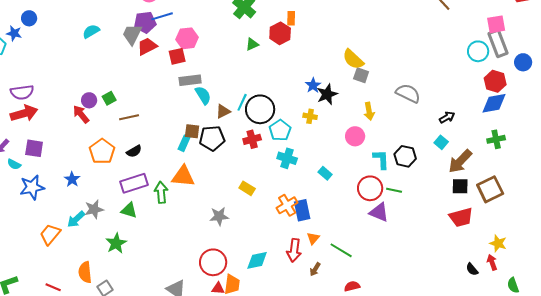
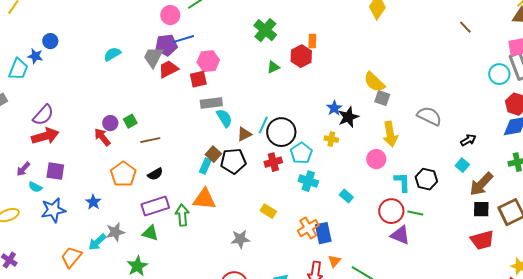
purple semicircle: (22, 92) -> (43, 115), turned -40
yellow arrow: (369, 111) -> (390, 134), size x1.4
brown square: (192, 131) -> (213, 154), turned 35

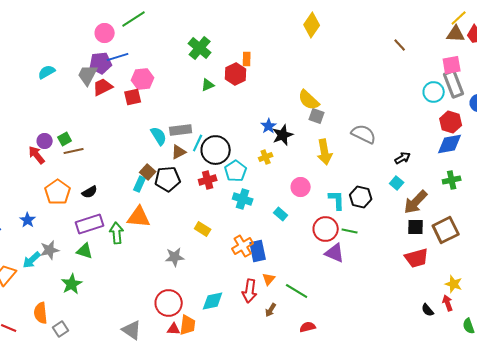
gray rectangle: (211, 103) -> (181, 130), moved
yellow cross: (331, 139) -> (266, 157), turned -32
brown line: (150, 140) -> (74, 151), moved
pink circle: (376, 159) -> (301, 187), moved

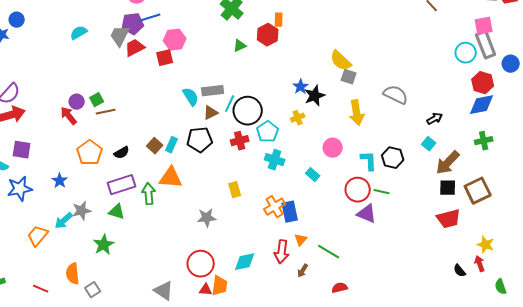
brown square: (148, 172) -> (155, 146), moved
yellow rectangle: (203, 229) -> (235, 190), turned 42

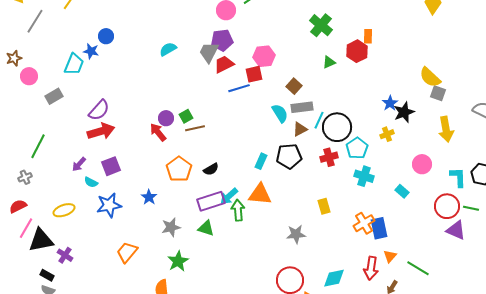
blue line: (150, 18) -> (239, 88), moved
brown square: (155, 146) -> (294, 86), moved
purple square: (22, 150) -> (111, 166), turned -30
cyan arrow: (64, 221) -> (229, 196), moved
green star: (104, 245) -> (178, 261), moved

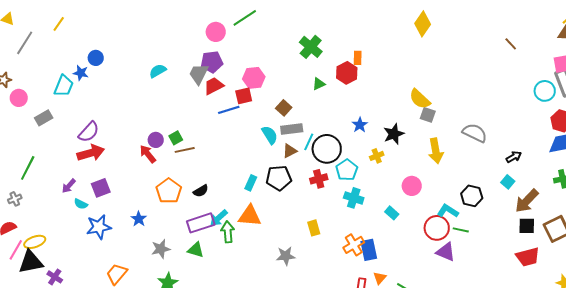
blue star: (390, 103) -> (360, 125), moved
cyan L-shape: (458, 177) -> (448, 211), moved, turned -55
yellow ellipse: (64, 210) -> (35, 242), moved

